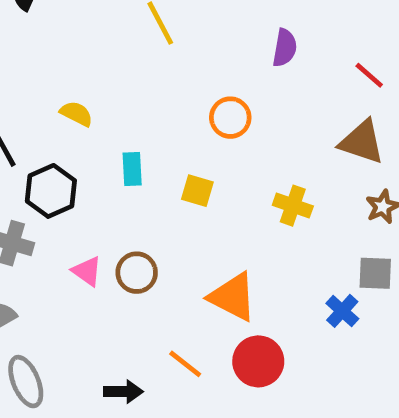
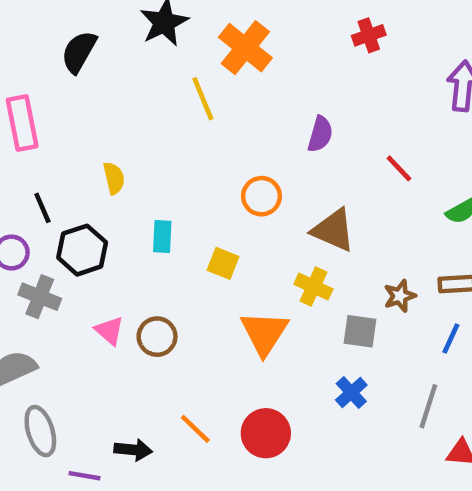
yellow semicircle: (76, 114) -> (114, 178), turned 44
brown triangle: (362, 142) -> (333, 230), moved
gray square: (375, 273) -> (360, 331), moved
orange triangle: (233, 297) -> (264, 333), moved, turned 30

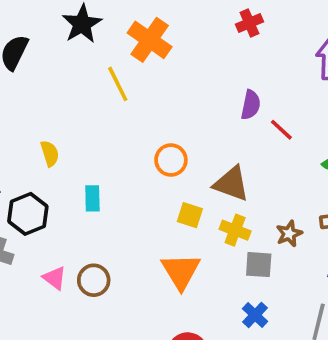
purple semicircle: (320, 134) -> (251, 105), moved
yellow square: (223, 263) -> (190, 215), moved
yellow cross: (313, 287) -> (235, 230), moved

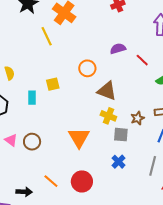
purple semicircle: (251, 105) -> (118, 49), turned -119
red line: (281, 130) -> (142, 60), moved
orange circle: (171, 160) -> (87, 68), moved
yellow square: (190, 215) -> (53, 84), moved, turned -32

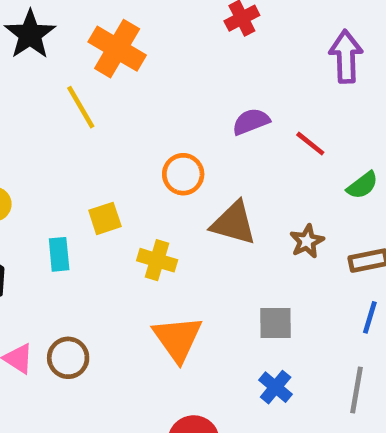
yellow cross: (108, 116) -> (157, 260), moved
brown star: (138, 118) -> (307, 241), moved

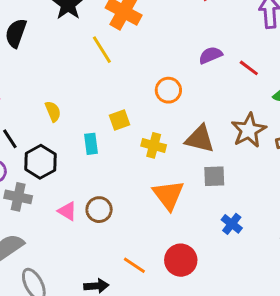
brown triangle: (234, 223) -> (200, 139), moved
brown star: (307, 241) -> (249, 130), size x1.6
gray square: (276, 323) -> (214, 176), moved

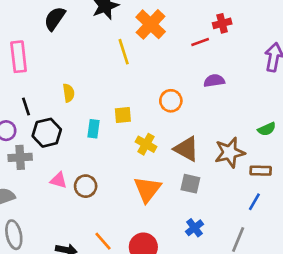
red line: (249, 68) -> (200, 42), moved, turned -72
gray cross: (18, 197) -> (20, 157), turned -30
pink triangle: (67, 211) -> (58, 180), turned -30

